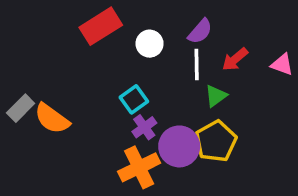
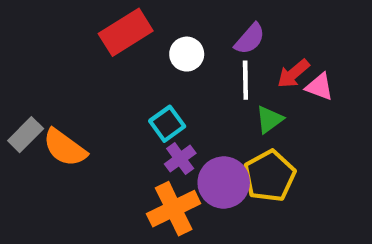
pink triangle: (282, 65) -> (319, 87), moved

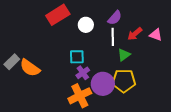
pink triangle: (319, 87) -> (156, 35), moved
cyan square: (167, 124) -> (77, 57), turned 35
yellow pentagon: (269, 176) -> (124, 81), turned 30

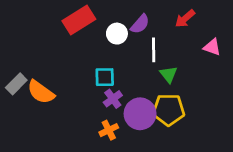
purple semicircle: (115, 18) -> (140, 24), moved
red arrow: (135, 34) -> (185, 19), moved
green triangle: (124, 55) -> (169, 74), turned -32
orange cross: (80, 96) -> (109, 130), size x0.6

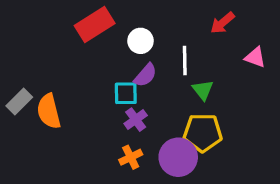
purple semicircle: (140, 24) -> (145, 75), moved
orange semicircle: (41, 92) -> (49, 111), turned 40
purple circle: (140, 114) -> (178, 157), moved

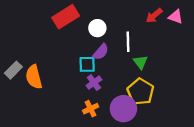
pink triangle: (255, 57) -> (176, 17), moved
yellow pentagon: (203, 133) -> (140, 92), turned 30

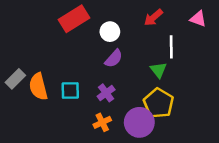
red arrow: (154, 16) -> (153, 18), moved
white line: (128, 42) -> (171, 47), moved
cyan square: (87, 64) -> (70, 90), moved

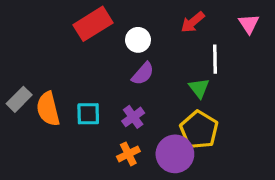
pink triangle: (198, 19) -> (249, 24), turned 36

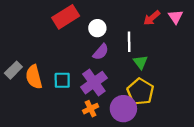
red arrow: (193, 22) -> (152, 18), moved
white line: (215, 59) -> (129, 42), moved
purple cross: (133, 117) -> (94, 83), size x1.6

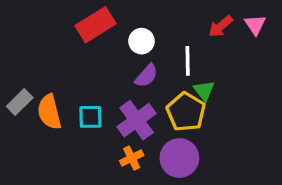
yellow pentagon: (140, 92) -> (186, 112), moved

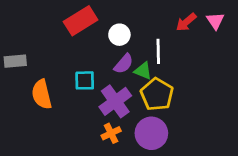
green triangle: (204, 91) -> (143, 71), moved, turned -30
gray rectangle: (20, 102) -> (15, 61), moved, turned 40
cyan square: (90, 117) -> (85, 80), moved

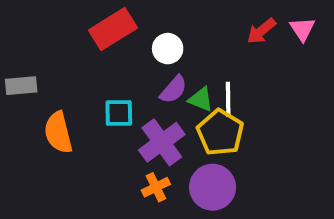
white line: (158, 51) -> (228, 99), moved

